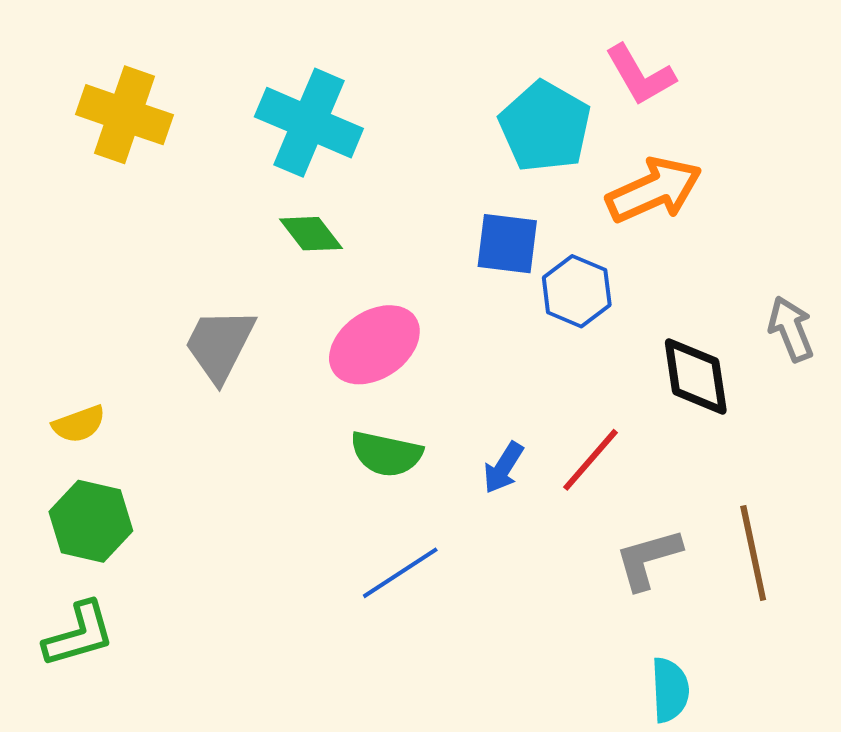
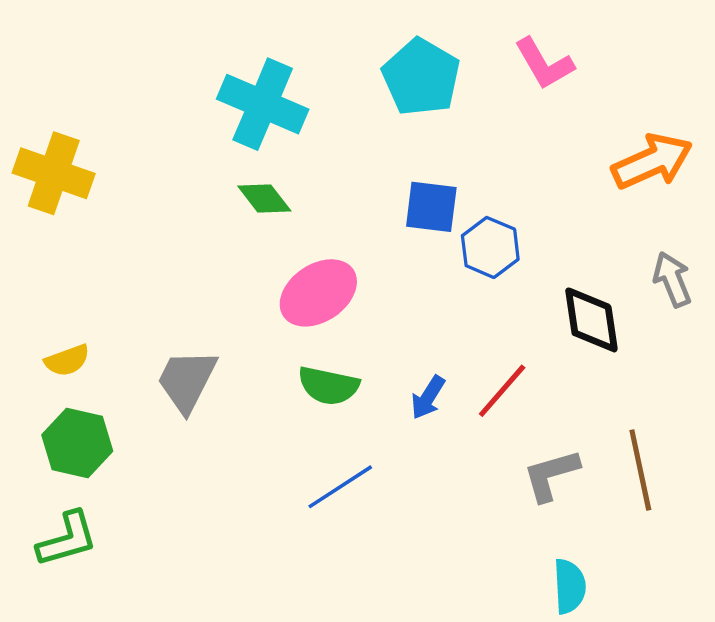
yellow cross: (125, 115) -> (54, 173), moved
cyan pentagon: (545, 127) -> (421, 77), moved
orange arrow: (654, 190) -> (652, 161), moved
gray trapezoid: (220, 345) -> (187, 381), moved

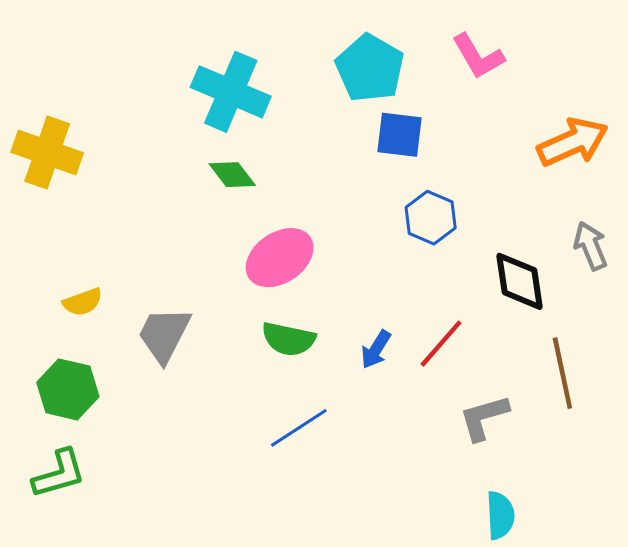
blue square: (431, 207) -> (400, 135), moved
yellow semicircle: (67, 360) -> (83, 302), moved
brown line: (640, 470) -> (562, 373), moved

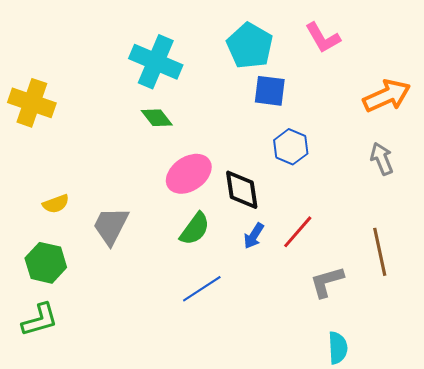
gray arrow: (591, 246) -> (382, 159), moved
black diamond: (519, 281) -> (242, 190), moved
green semicircle: (288, 339) -> (195, 229), turned -66

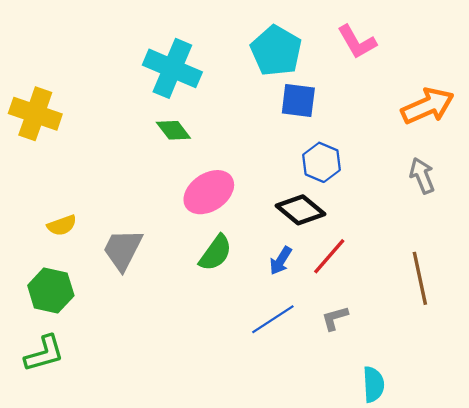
black diamond: (242, 190) -> (301, 210), moved, turned -42
gray L-shape: (327, 282) -> (335, 318), moved, size x0.7
blue line: (202, 289) -> (273, 319), moved

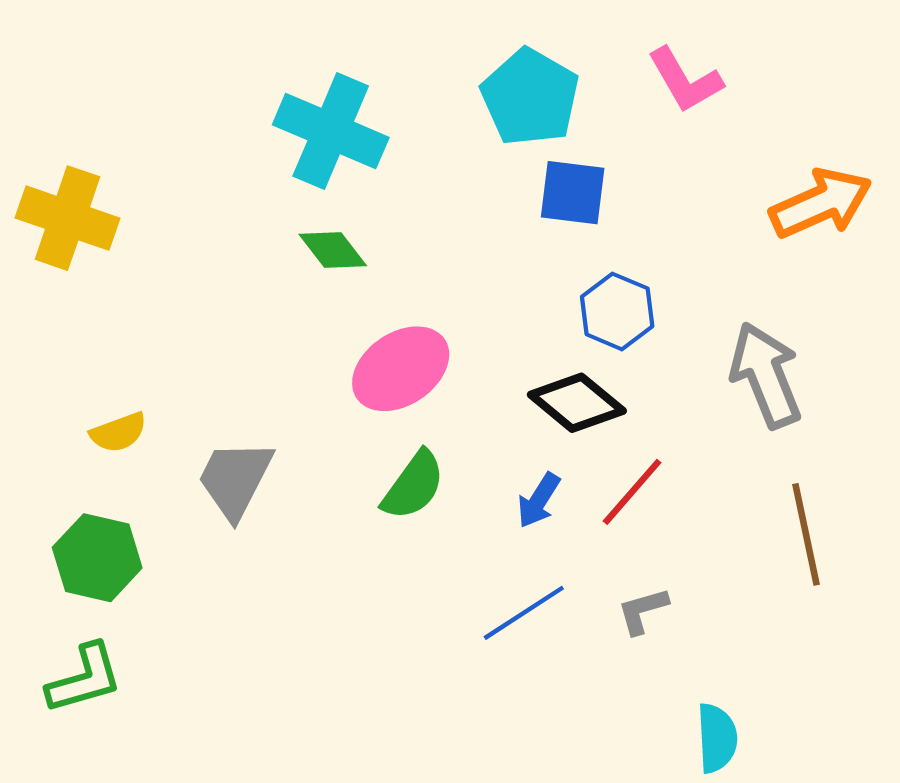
gray arrow: (422, 176) -> (766, 375), moved, size x1.5

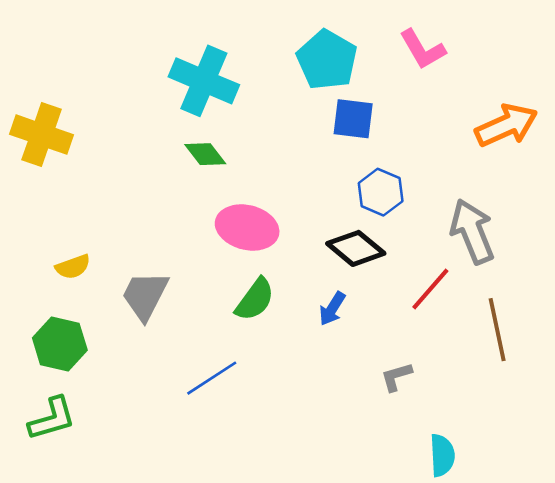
pink ellipse: (401, 369) -> (247, 227), turned 48
red line: (632, 492) -> (430, 289), moved
blue line: (524, 613) -> (212, 378), moved

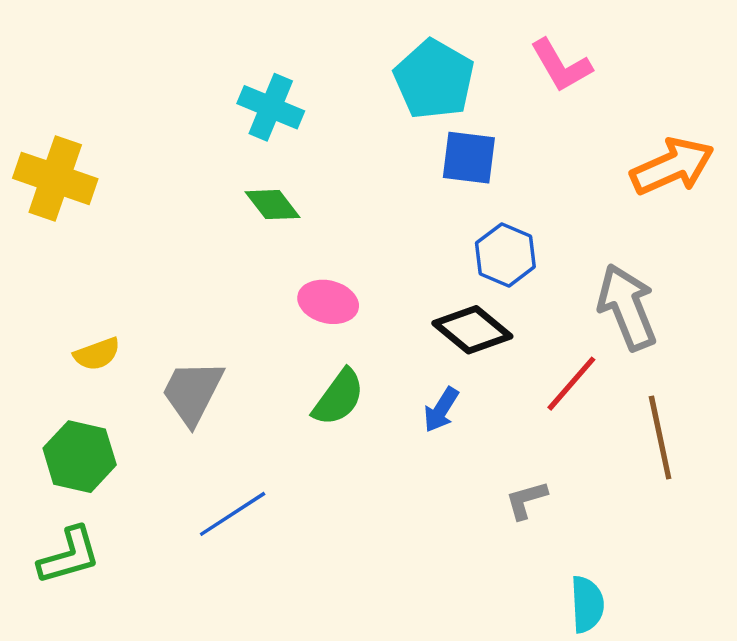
cyan cross: (204, 81) -> (271, 107), size x0.7
pink ellipse: (247, 227) -> (328, 302), size x0.7
blue line: (212, 378) -> (233, 514), moved

